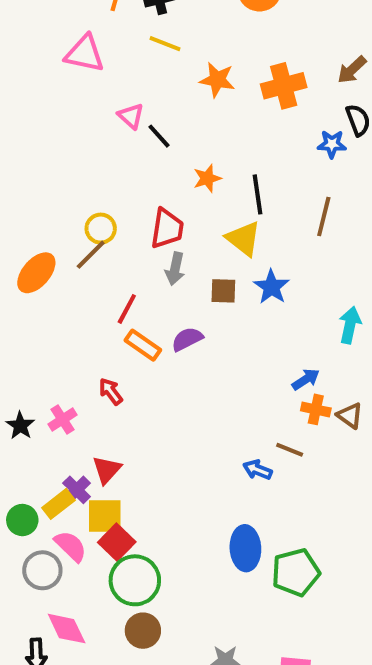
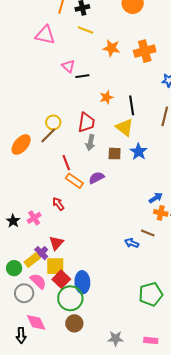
black line: (159, 136) -> (82, 76), turned -56
red line: (127, 309) -> (66, 163), turned -49
blue ellipse: (245, 548) -> (82, 282), moved

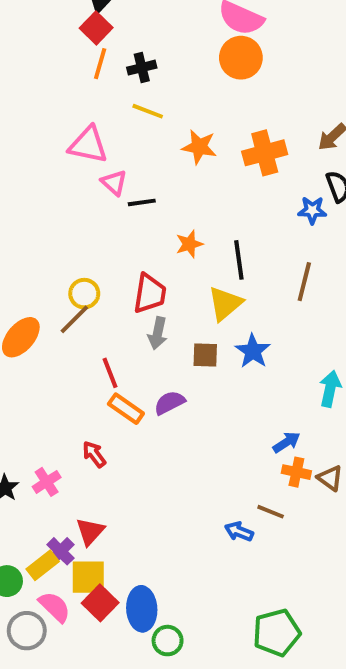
pink triangle: (45, 35) -> (88, 145), moved
yellow triangle: (125, 127) -> (225, 304), turned 42
green circle: (70, 298) -> (168, 641), moved, size x0.6

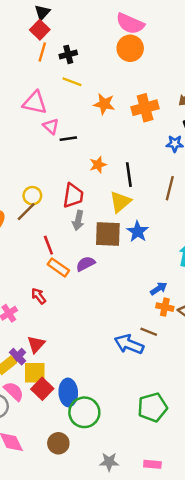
brown square: (205, 355) -> (108, 234), size x1.6
blue arrow: (239, 532) -> (129, 344), size x1.6
green circle: (168, 641) -> (84, 412), size x1.6

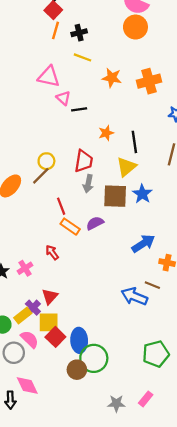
blue arrow: (159, 289) -> (143, 243), moved, size x1.5
brown circle: (58, 443) -> (77, 370), moved
pink rectangle: (152, 464) -> (146, 399), moved, turned -56

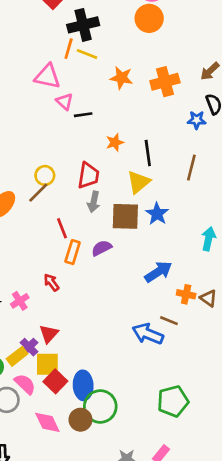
orange line: (55, 30) -> (69, 49), moved
black cross: (79, 33) -> (83, 25), size x1.6
orange rectangle: (70, 227) -> (73, 252), turned 72
pink diamond: (27, 385) -> (47, 422), moved

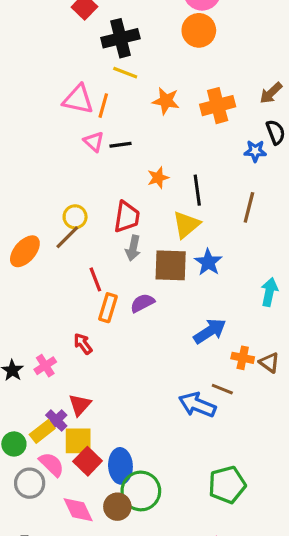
orange line: (69, 49) -> (103, 106), moved
pink triangle: (65, 102) -> (94, 142), moved

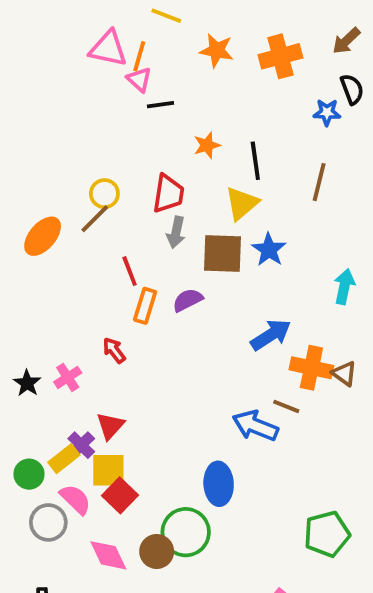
pink triangle: (94, 142) -> (139, 80), moved
orange cross: (243, 358) -> (311, 368), size x1.5
blue ellipse: (120, 466) -> (219, 484), moved
green pentagon: (227, 485) -> (327, 534), moved

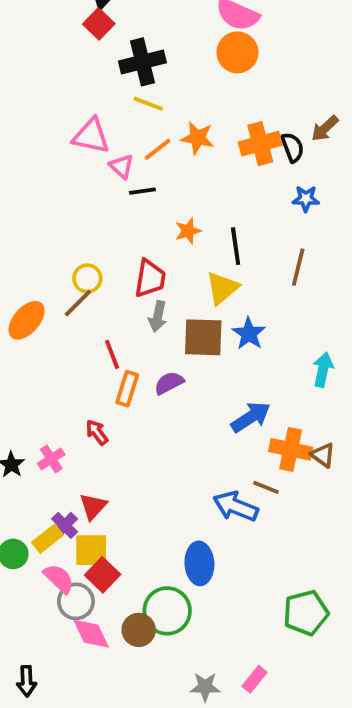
orange line: (139, 56) -> (158, 149), moved, turned 36
black semicircle: (352, 89) -> (293, 147), moved
gray circle: (48, 522) -> (76, 601), moved

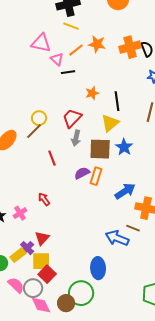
red trapezoid: (150, 278) -> (72, 118), turned -145
orange rectangle: (127, 389) -> (96, 176), moved
pink semicircle: (59, 579) -> (16, 285), moved

